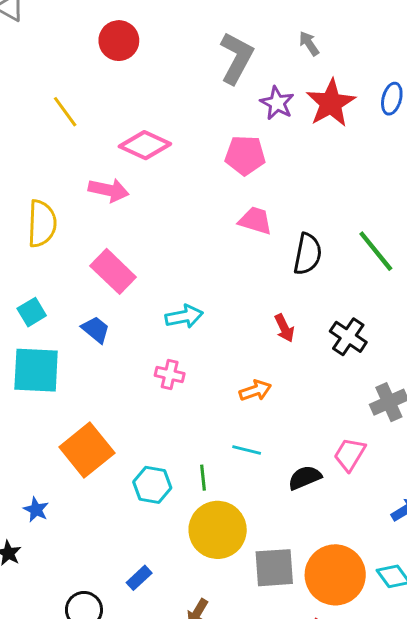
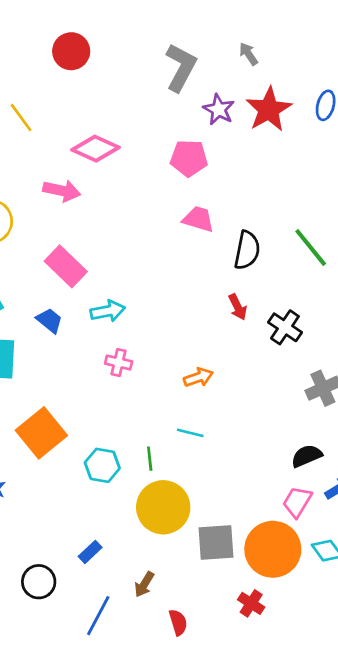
cyan arrow: (184, 316) -> (108, 311), moved
red arrow: (284, 328) -> (238, 307), moved
pink trapezoid: (350, 454) -> (297, 502), moved
black semicircle: (305, 478) -> (307, 456), moved

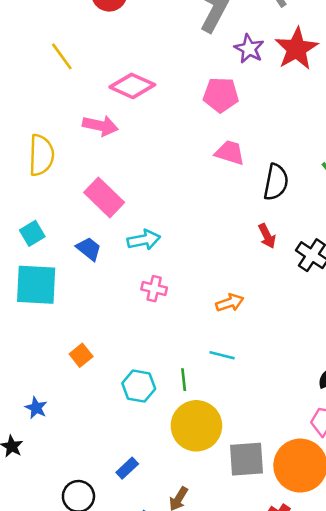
orange square: (41, 433) -> (81, 355), size x0.5

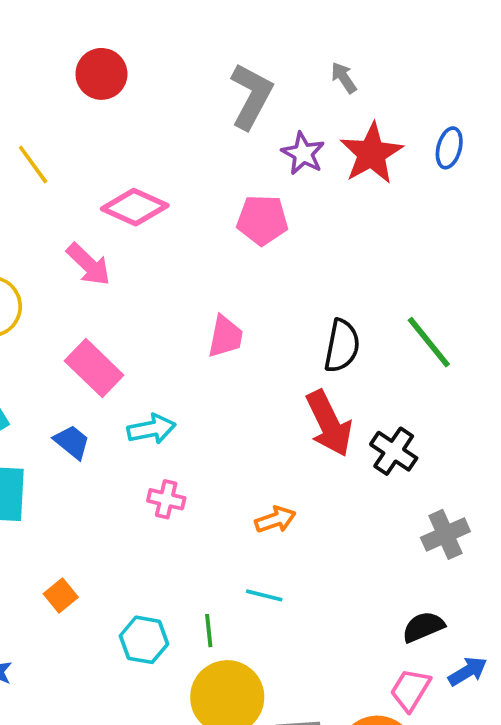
pink arrow: (100, 126) -> (89, 264), turned 32
pink trapezoid: (230, 153) -> (225, 337), moved, turned 84
red arrow: (267, 236) -> (329, 423), size x1.8

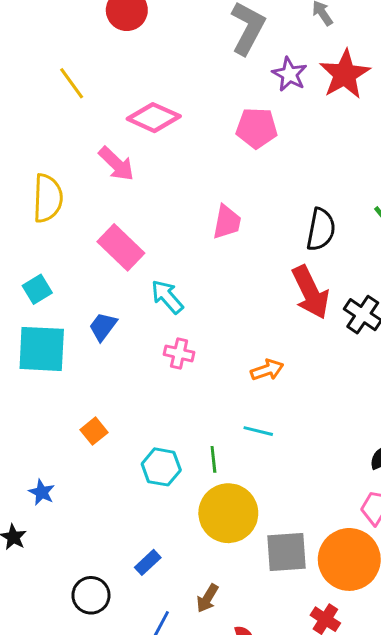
cyan arrow: (151, 429) -> (167, 297), turned -120
blue trapezoid: (72, 442) -> (103, 327), moved, turned -92

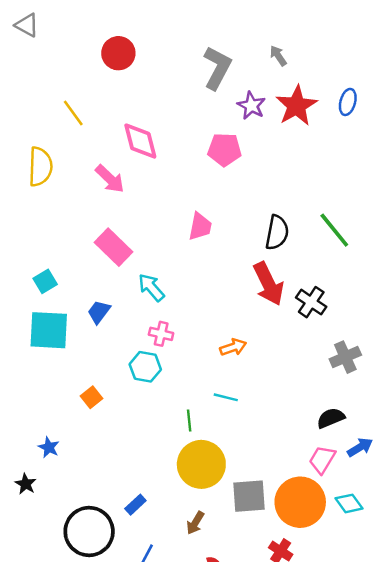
pink diamond: (154, 118) -> (140, 141), turned 51
yellow semicircle: (48, 198) -> (40, 167), moved
cyan hexagon: (161, 467) -> (145, 367), moved
black circle: (91, 595) -> (89, 531), size x1.6
brown arrow: (207, 598) -> (195, 523), moved

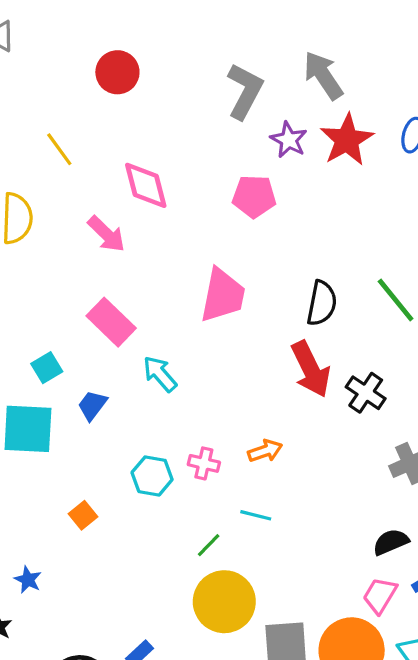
gray arrow: (278, 56) -> (323, 75), size x1.8
pink trapezoid: (200, 226) -> (223, 295), size x1.5
cyan square: (45, 281) -> (47, 368), moved
pink cross: (161, 334) -> (204, 463), moved
green line: (189, 420) -> (209, 545), turned 50

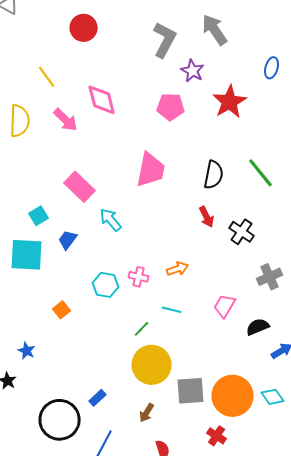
red star: (347, 140) -> (230, 102), moved
pink arrow: (106, 234) -> (66, 120), moved
red arrow: (311, 369) -> (207, 217), size x0.6
pink trapezoid: (380, 595) -> (225, 306), moved

